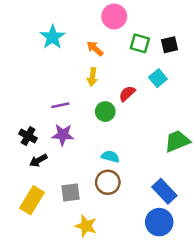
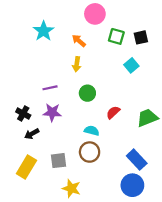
red semicircle: (127, 94) -> (113, 112), moved

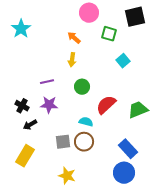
cyan star: (44, 31) -> (21, 29), moved
black square: (141, 37) -> (135, 17), moved, size x1.5
red semicircle: (113, 112) -> (106, 105), size x1.5
gray square: (59, 161) -> (63, 142), moved

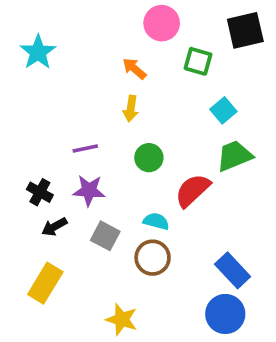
green trapezoid: (138, 110) -> (234, 156), moved
gray square: (63, 142) -> (105, 236), moved, turned 35

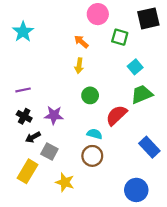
purple line: (85, 149) -> (23, 90), moved
gray square: (105, 236) -> (49, 151), moved
blue rectangle: (233, 270) -> (149, 147), moved
yellow star: (122, 319) -> (65, 182), moved

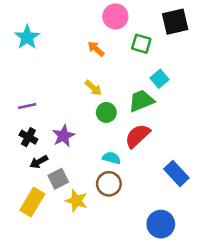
yellow arrow: (79, 66) -> (93, 88), moved, turned -56
green trapezoid: (142, 94) -> (141, 101), moved
purple star: (54, 115) -> (63, 136), turned -30
gray square: (49, 151) -> (58, 179), turned 35
yellow star: (65, 182) -> (76, 201), moved

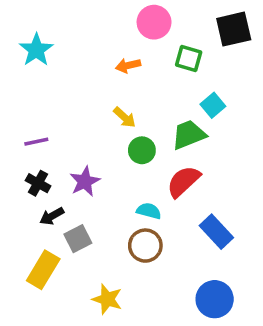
orange arrow: (96, 49) -> (128, 65), turned -54
blue rectangle: (176, 173) -> (216, 232), moved
yellow star: (76, 201) -> (107, 299), moved

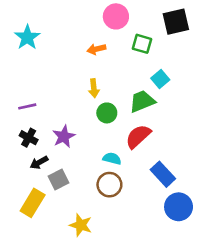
yellow arrow: (125, 117) -> (94, 88), turned 42
blue circle: (215, 299) -> (179, 207), moved

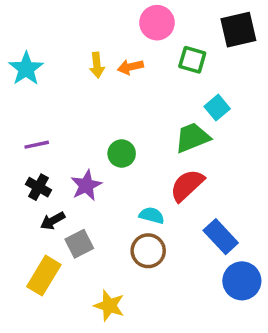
cyan star: (27, 37) -> (26, 69), moved
yellow arrow: (94, 88) -> (97, 65), moved
green circle: (107, 113) -> (122, 154), moved

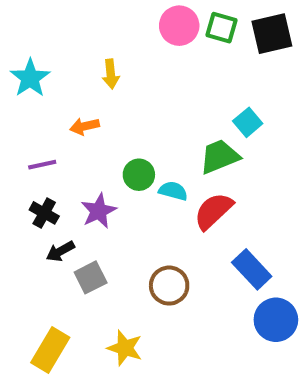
green square: (192, 60) -> (221, 28), moved
orange arrow: (130, 67) -> (85, 126), moved
cyan semicircle: (152, 215) -> (173, 191), moved
yellow rectangle: (44, 276) -> (50, 350), moved

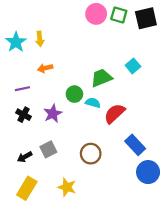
yellow arrow: (111, 74) -> (40, 39), moved
green trapezoid: (219, 157) -> (101, 78), moved
black arrow: (60, 251) -> (25, 157), moved

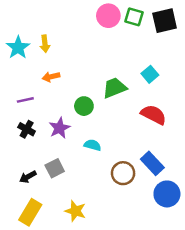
cyan semicircle: (93, 103) -> (92, 145), moved
red semicircle: (114, 114) -> (154, 115), moved, turned 70
brown circle: (91, 154) -> (123, 173), moved

